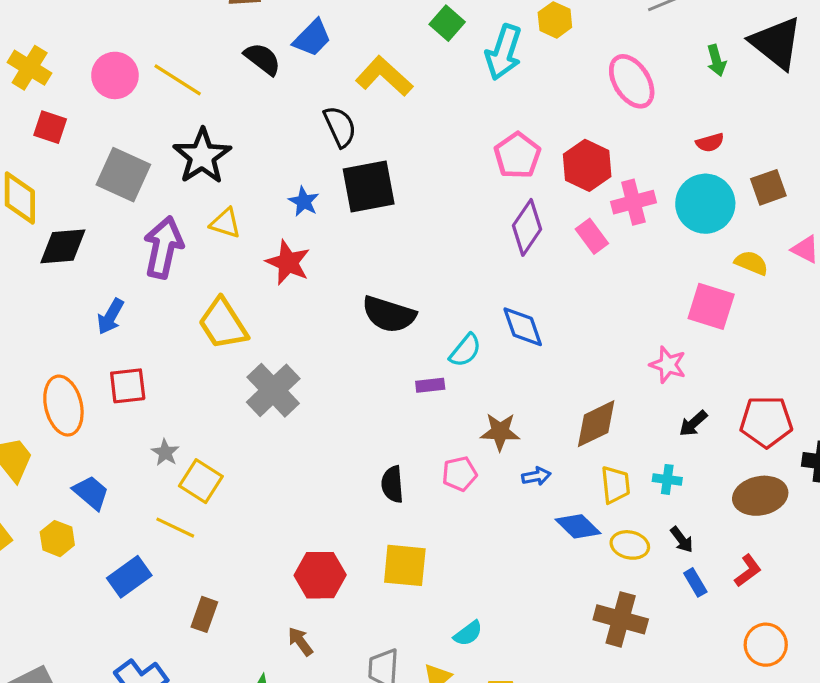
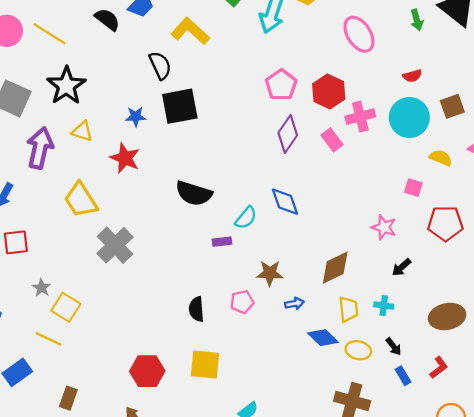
blue star: (304, 202) -> (136, 117), turned -30
pink square: (711, 306) -> (413, 188), size x0.6
red pentagon: (766, 422) -> (445, 223), moved

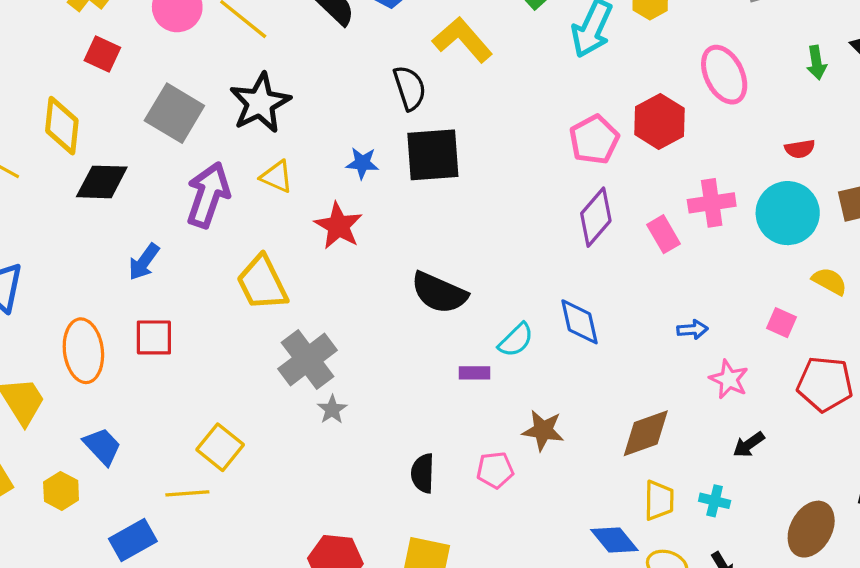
red hexagon: (329, 92) -> (659, 121), moved
gray star: (42, 288) -> (332, 409), moved
blue arrow: (294, 303) -> (692, 330), moved
brown ellipse: (447, 317) -> (811, 529), turned -56
yellow line: (48, 339) -> (187, 493), turned -36

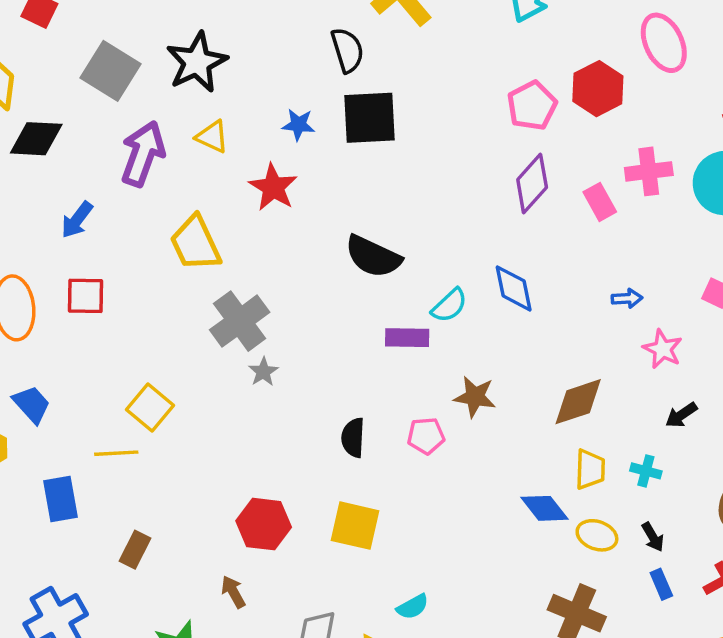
purple rectangle: (474, 373) -> (407, 338), size x1.4
blue rectangle: (133, 540) -> (61, 499), turned -72

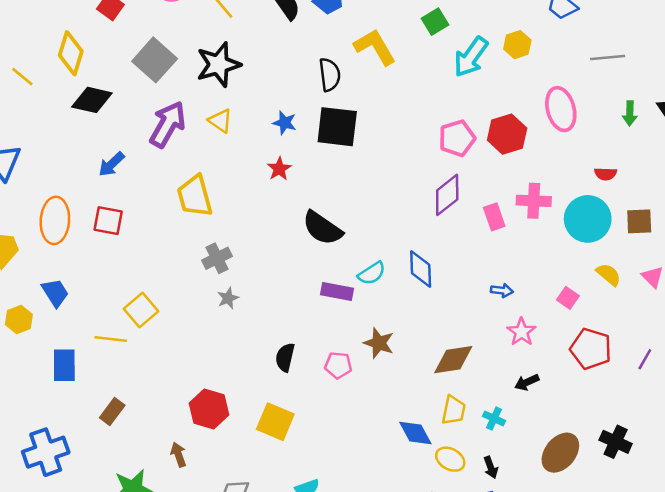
red star: (273, 187) -> (279, 169), moved, size x0.7
gray cross: (240, 321) -> (217, 258), size x0.7

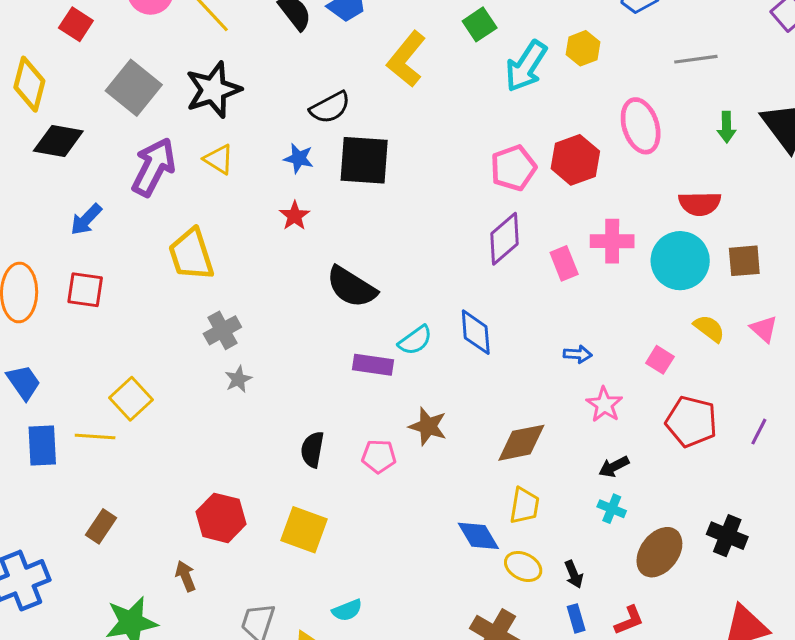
yellow L-shape: (375, 47) -> (406, 59), turned -108
black semicircle: (330, 75) -> (330, 108), moved, turned 72
red semicircle: (606, 174) -> (700, 204), size x1.5
blue rectangle: (64, 365) -> (42, 446), moved
cyan cross: (494, 418) -> (612, 509), moved

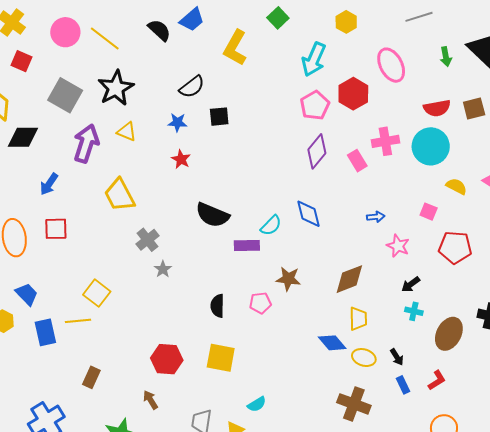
cyan arrow: (526, 66) -> (314, 59), moved
black square: (364, 160) -> (219, 117), size x0.6
brown square: (744, 261) -> (474, 108), moved
black semicircle: (351, 287) -> (212, 215), moved

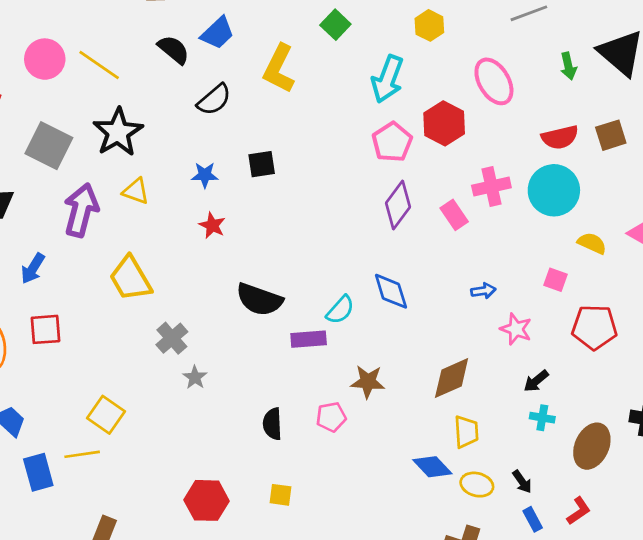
black semicircle: (192, 87) -> (214, 100), moved
yellow square: (221, 358) -> (281, 495), size x0.6

